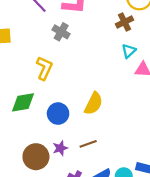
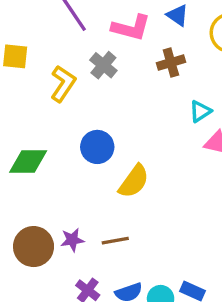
brown cross: (124, 22) -> (171, 63), moved
yellow L-shape: (44, 68) -> (63, 84), moved
blue circle: (58, 114) -> (97, 147), moved

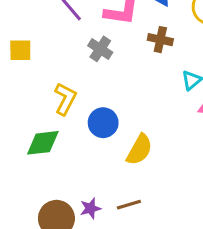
brown cross: (171, 63) -> (160, 40), turned 35
yellow L-shape: (63, 84) -> (65, 99), moved

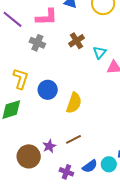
brown cross: (160, 40) -> (76, 41), moved, turned -35

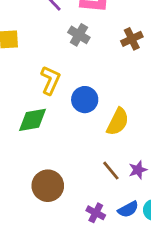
brown line: (74, 139) -> (111, 171), turned 70
purple star: (49, 146) -> (138, 170), moved

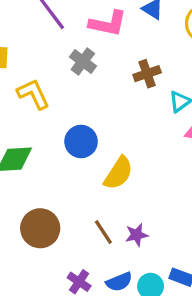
yellow L-shape: (50, 80) -> (33, 94), moved, turned -56
brown circle: (48, 186) -> (40, 228), moved

